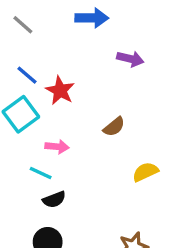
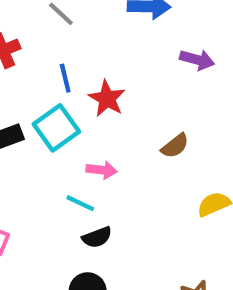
blue line: (27, 75) -> (65, 78), turned 35

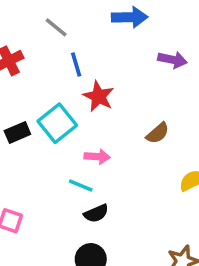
blue line: (65, 78) -> (76, 64), moved

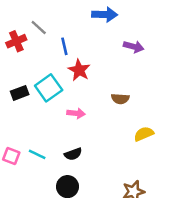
gray line: (56, 27) -> (39, 28), moved
brown semicircle: (158, 133) -> (120, 99), turned 42
cyan line: (81, 185) -> (37, 154), moved

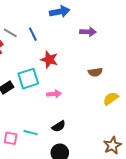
blue line: (64, 46) -> (33, 34), moved
cyan square: (49, 88) -> (28, 79), turned 30
brown semicircle: (120, 99) -> (95, 72), moved

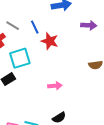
red star: (49, 59) -> (50, 41), moved
cyan square: (28, 79) -> (20, 58), moved

